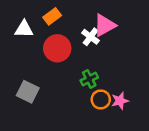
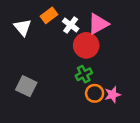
white triangle: (24, 29) -> (23, 27), turned 48
white cross: (90, 37) -> (71, 25), moved
red circle: (57, 48) -> (86, 45), moved

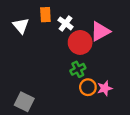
orange rectangle: (49, 15) -> (45, 15), turned -56
pink triangle: (98, 24) -> (100, 31), moved
gray square: (26, 86) -> (24, 102), moved

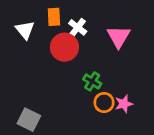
pink triangle: (100, 31) -> (119, 37), turned -30
red circle: (80, 42) -> (64, 47), moved
green cross: (78, 69) -> (92, 81), turned -32

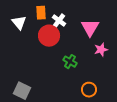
orange circle: (104, 103) -> (89, 90), moved
pink star: (124, 104) -> (101, 50), moved

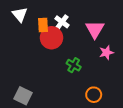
orange rectangle: (41, 13) -> (43, 25), moved
white triangle: (19, 23) -> (20, 15), moved

